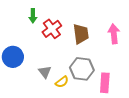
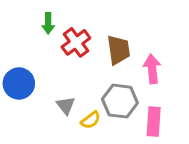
pink arrow: (114, 34) -> (152, 69), moved

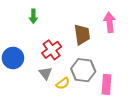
red cross: (76, 42) -> (52, 50), moved
pink arrow: (152, 69) -> (110, 22), moved

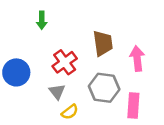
pink arrow: (110, 22) -> (137, 58), moved
yellow semicircle: (63, 83) -> (70, 112), moved

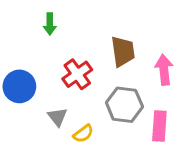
gray triangle: (57, 92) -> (57, 117), moved

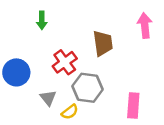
pink arrow: (164, 70) -> (145, 25), moved
gray hexagon: (124, 105) -> (88, 88), moved

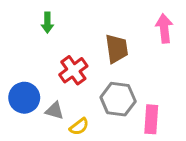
blue circle: (16, 72) -> (24, 98), moved
gray hexagon: (88, 88) -> (118, 99), moved
gray triangle: (48, 98) -> (55, 111), turned -36

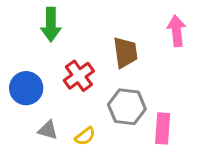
green arrow: (47, 23) -> (51, 25), size x1.5
blue circle: (24, 98) -> (26, 88), moved
gray triangle: (55, 111) -> (48, 130), moved

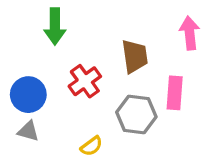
pink rectangle: (163, 128) -> (175, 93), moved
gray triangle: (48, 130) -> (28, 131), moved

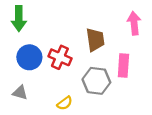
green arrow: (55, 26) -> (19, 19), moved
red cross: (85, 81) -> (60, 57), turned -30
blue circle: (28, 95) -> (29, 57), moved

